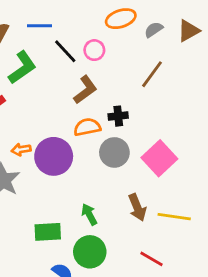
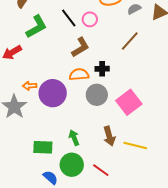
red line: (151, 259) -> (101, 170), moved

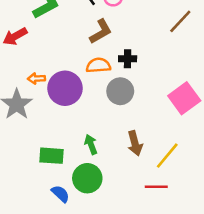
brown line: (130, 41) -> (180, 21), moved
pink square: (129, 102) -> (184, 98), moved
yellow line: (135, 146) -> (167, 156), turned -65
red line: (101, 170) -> (156, 187), moved, turned -36

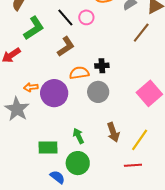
brown L-shape: (101, 31) -> (66, 46), moved

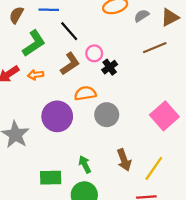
pink circle: (86, 17) -> (94, 53), moved
brown line: (141, 33) -> (155, 48), turned 30
black cross: (102, 66) -> (110, 67), moved, turned -32
orange arrow: (31, 87) -> (36, 75), moved

